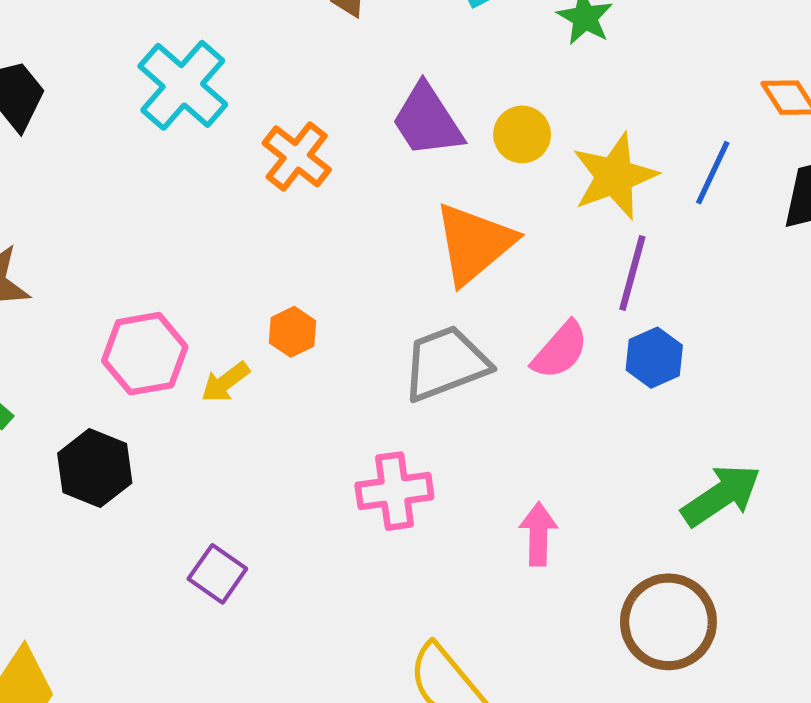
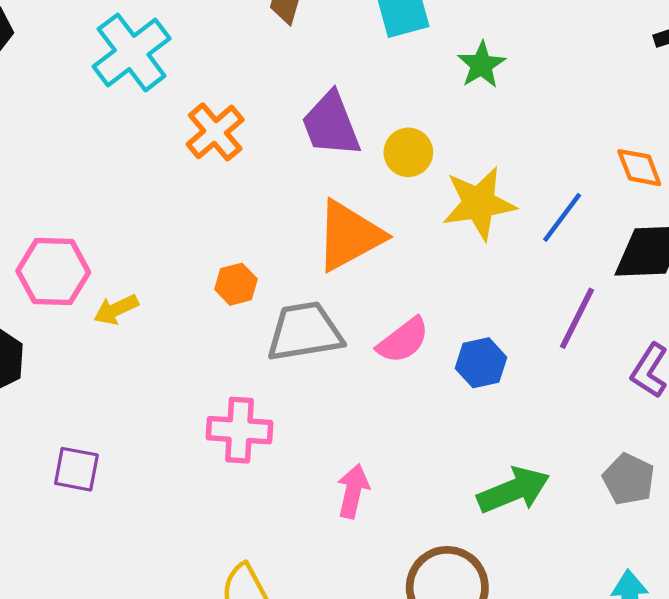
purple line: (632, 273) -> (577, 318), moved
orange hexagon: (292, 332) -> (236, 284), moved
purple square: (217, 574) -> (76, 469), turned -36

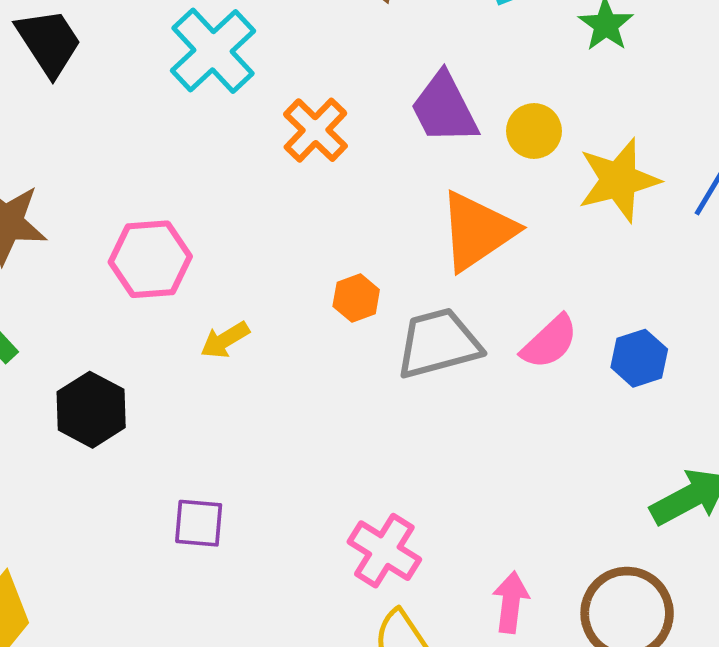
pink hexagon: (53, 272) -> (150, 259), moved
pink cross: (239, 430) -> (384, 551), moved, turned 34
pink arrow: (353, 491) -> (511, 602), moved

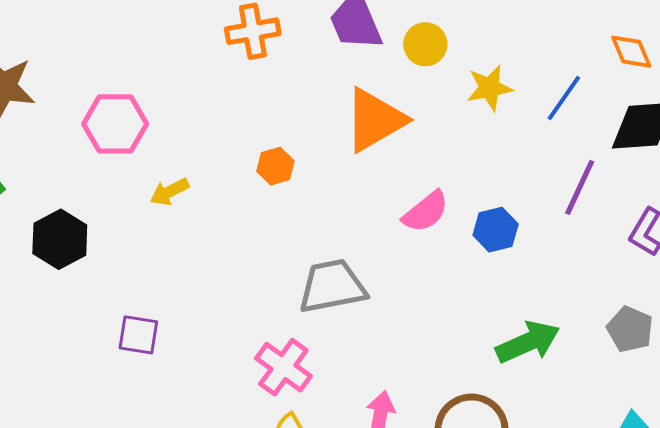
orange cross: (315, 130) -> (253, 31), turned 32
yellow star: (619, 180) -> (489, 88), size x0.7
gray trapezoid: (438, 343) -> (332, 286), moved

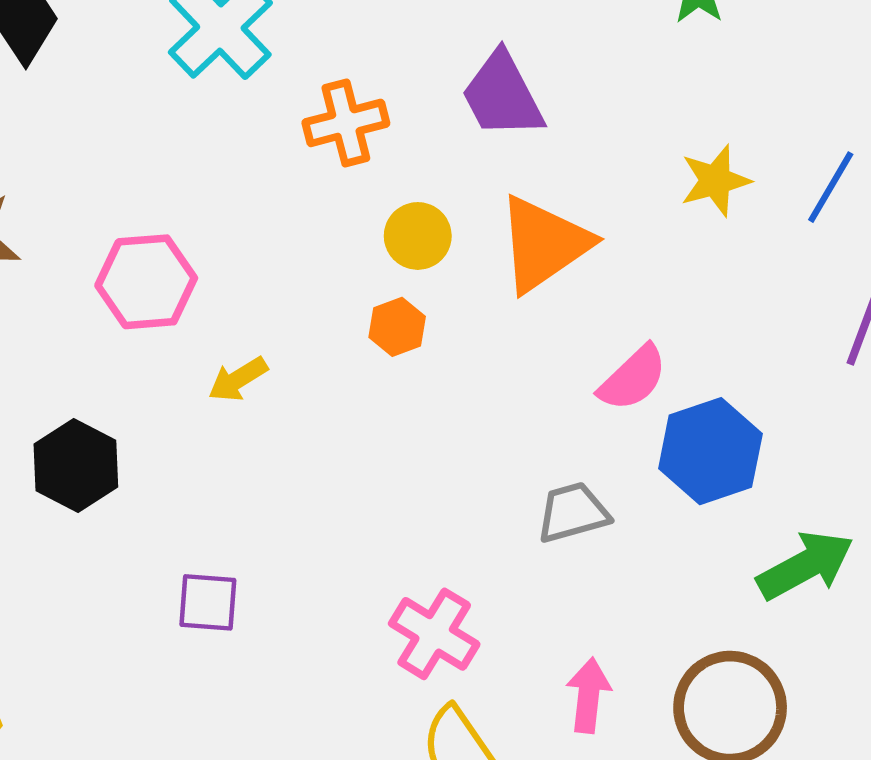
yellow circle: (425, 44) -> (418, 236), moved
blue hexagon: (496, 230) -> (710, 451), moved, size x1.5
gray trapezoid: (332, 286) -> (573, 513), moved, size x0.7

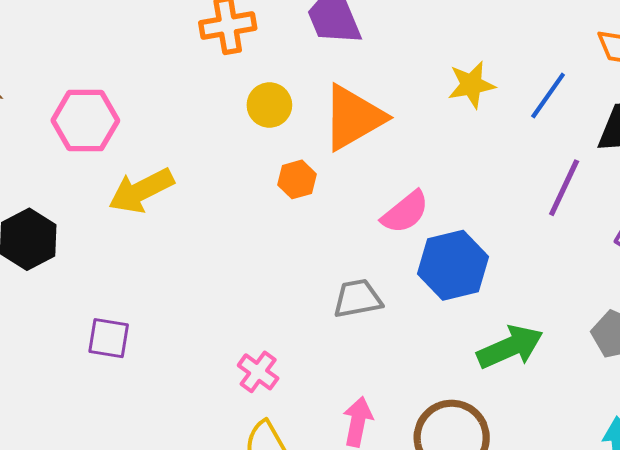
orange hexagon: (397, 327) -> (297, 179), moved
yellow arrow: (238, 379) -> (141, 191), size x1.6
pink cross: (434, 634) -> (258, 372), size x0.7

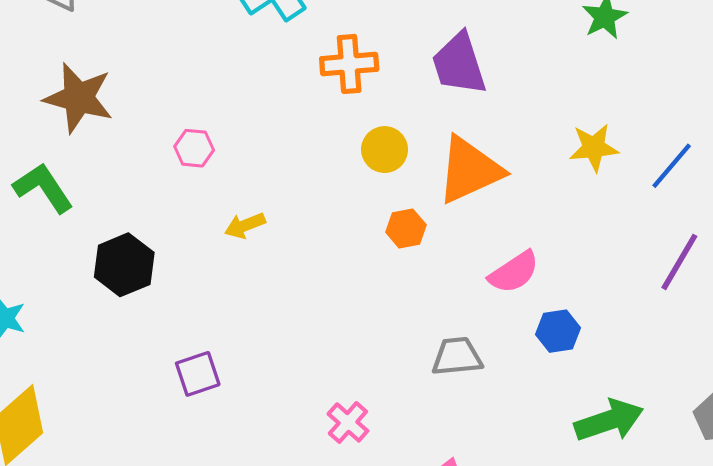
pink hexagon: (85, 120) -> (194, 148), size x0.6
yellow arrow: (141, 191) -> (245, 226), size x0.6
blue hexagon: (453, 265) -> (558, 331), size x0.6
purple square: (109, 338) -> (198, 374), turned -33

